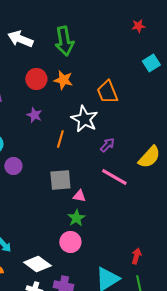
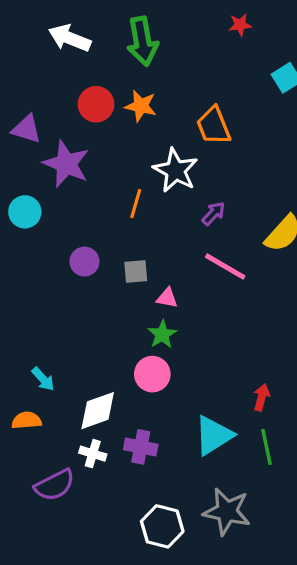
red star: (138, 26) -> (240, 25), moved
purple star: (34, 115) -> (66, 164), moved, size x1.8
purple circle: (13, 166) -> (84, 262), moved
gray square: (60, 180) -> (136, 271), size x0.7
white diamond: (37, 264) -> (98, 411), turned -56

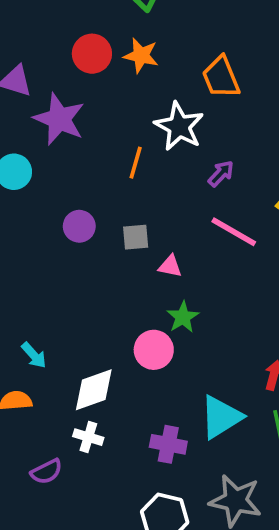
green star: (162, 334) -> (183, 317), moved
purple cross: (141, 447) -> (168, 444), moved
purple semicircle: (55, 485) -> (47, 472), size x0.7

